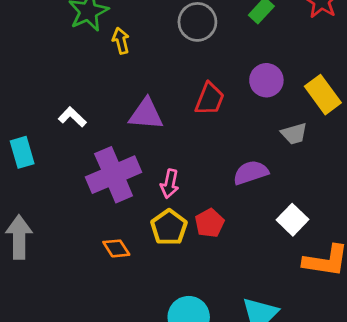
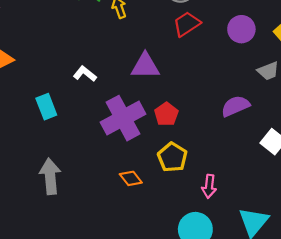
red trapezoid: (210, 99) -> (187, 24), moved, turned -140
pink arrow: (170, 184) -> (209, 186), moved
red pentagon: (210, 223) -> (166, 114), moved

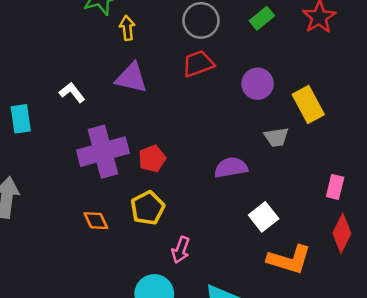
purple triangle: (145, 66) -> (131, 78), moved

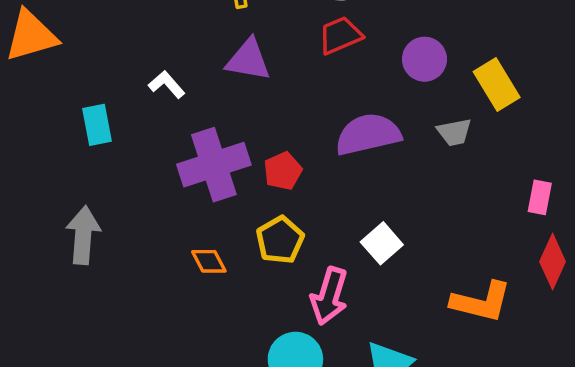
purple semicircle: (231, 168) -> (368, 134), moved, size x1.4
white square: (264, 217) -> (382, 243), moved
pink arrow: (181, 250) -> (329, 296), size x1.5

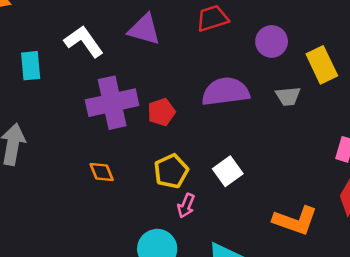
white L-shape: (167, 84) -> (84, 41), size x1.5
yellow pentagon: (280, 240) -> (171, 171), moved
pink arrow: (329, 296) -> (186, 206), size x0.6

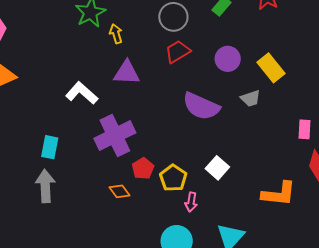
cyan rectangle: (31, 66) -> (50, 147), moved, turned 30
purple semicircle: (226, 92) -> (201, 106), turned -135
red pentagon: (161, 112) -> (143, 168), moved

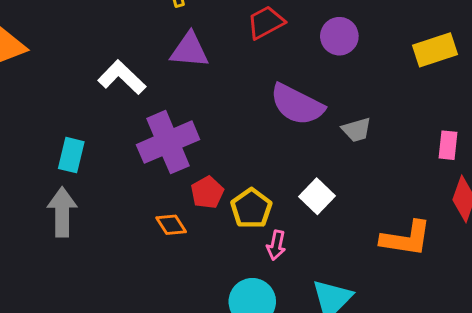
yellow rectangle: (271, 68) -> (435, 50), moved, turned -72
gray trapezoid: (250, 98) -> (357, 130), moved

